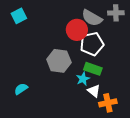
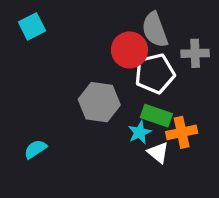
gray cross: (116, 13) -> (195, 53), moved
gray semicircle: (92, 18) -> (155, 30), turned 40
orange cross: (108, 103) -> (182, 132), moved

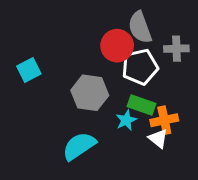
cyan square: (32, 26) -> (29, 70), moved
cyan semicircle: (35, 149) -> (79, 146), moved, size x1.6
white triangle: (158, 153) -> (158, 138), moved

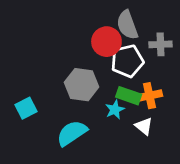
cyan square: (29, 70) -> (26, 108), moved
orange cross: (164, 120) -> (149, 96), moved

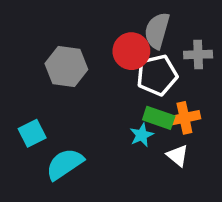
gray semicircle: (127, 25) -> (157, 31), turned 36
gray hexagon: (82, 85) -> (66, 67), moved
cyan semicircle: (72, 133) -> (65, 164), moved

